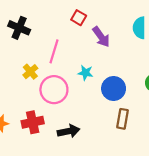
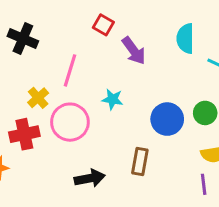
blue circle: (114, 89) -> (167, 119), moved
brown rectangle: (123, 119) -> (140, 162), moved
red cross: (33, 122) -> (24, 134), moved

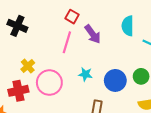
pink line: (70, 70) -> (67, 42), moved
cyan star: (112, 99) -> (85, 74), moved

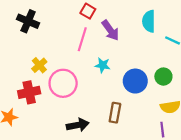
cyan star: (85, 74) -> (103, 65), moved

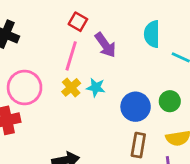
yellow cross: (39, 65) -> (71, 87), moved
pink circle: (63, 83) -> (25, 87), moved
brown rectangle: (115, 113) -> (138, 145), moved

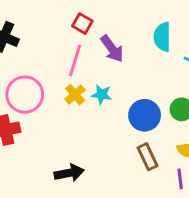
brown rectangle: (138, 145) -> (148, 157), turned -35

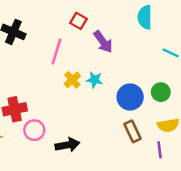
cyan semicircle: (162, 37) -> (145, 17), moved
pink line: (75, 61) -> (56, 52), moved
pink circle: (25, 95) -> (34, 130), moved, size x0.7

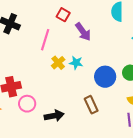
brown rectangle: (133, 131) -> (91, 105), moved

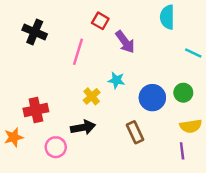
yellow cross: (58, 63) -> (92, 96), moved
pink circle: (27, 104) -> (56, 147), moved
black arrow: (54, 116) -> (83, 127), moved

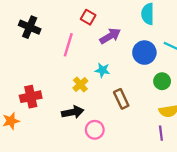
purple arrow: (125, 42) -> (110, 36), turned -85
blue circle: (152, 98) -> (144, 53), moved
brown rectangle: (135, 132) -> (121, 99), moved
pink circle: (56, 147) -> (95, 130), moved

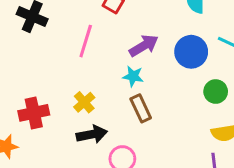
purple arrow: (110, 36) -> (144, 46), moved
yellow cross: (80, 85) -> (84, 102), moved
brown rectangle: (121, 99) -> (141, 108), moved

